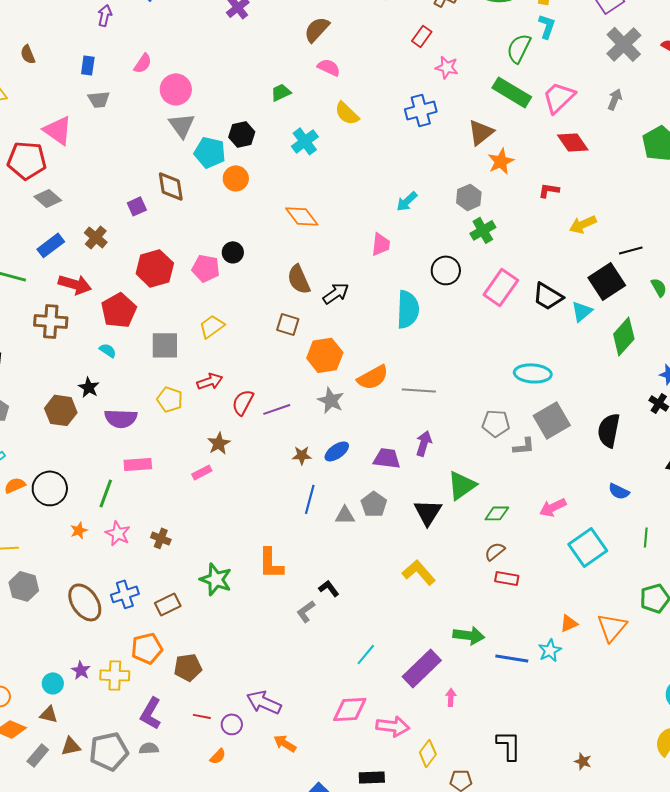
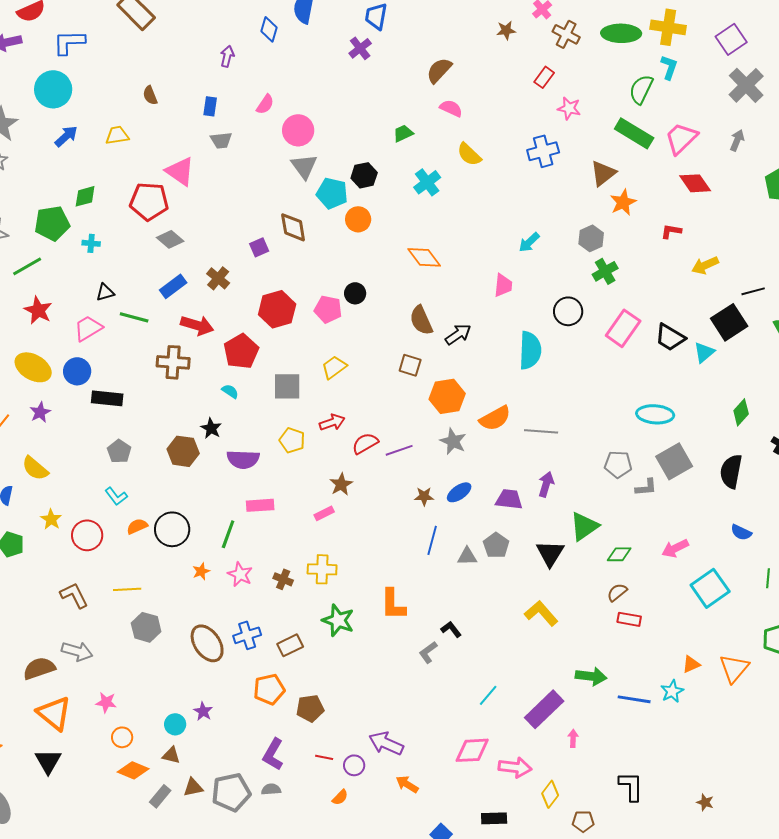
green diamond: (624, 336) -> (741, 412), moved, size x0.7
red semicircle: (243, 402) -> (365, 443), turned 32
yellow cross: (115, 675) -> (322, 569), moved

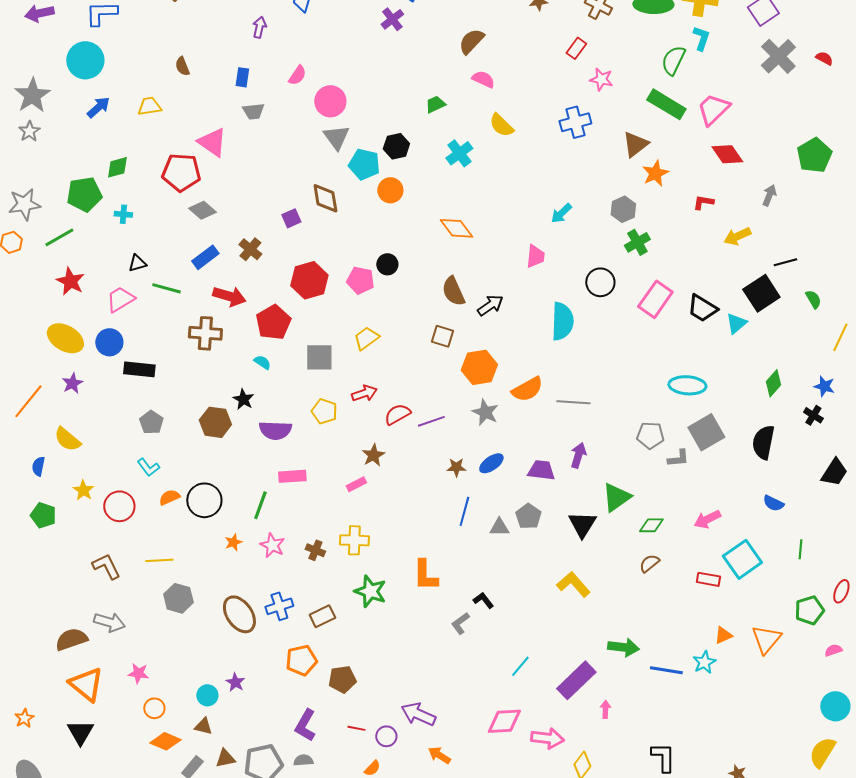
gray arrow: (737, 140) -> (769, 195), moved
red rectangle: (629, 619) -> (708, 579), moved

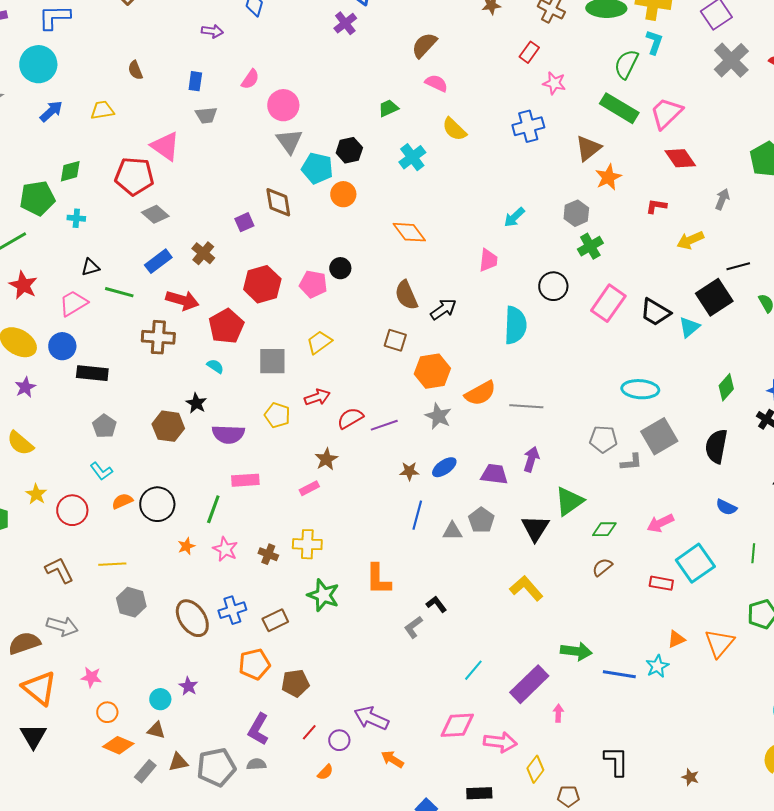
purple arrow: (259, 27) -> (212, 31), turned 85
red line: (356, 728) -> (309, 732), turned -60

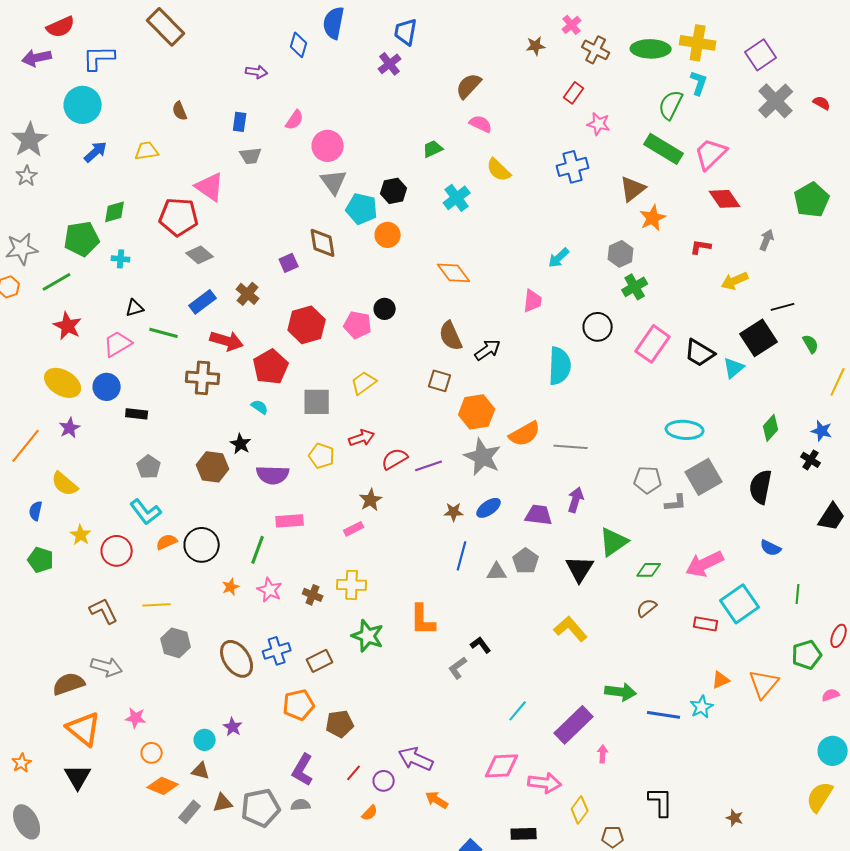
black rectangle: (92, 373) -> (137, 414), size x0.7
gray star: (438, 416) -> (483, 457), size x1.4
cyan L-shape: (101, 471) -> (146, 512), size x1.4
pink arrow: (660, 523) -> (705, 564), size x1.4

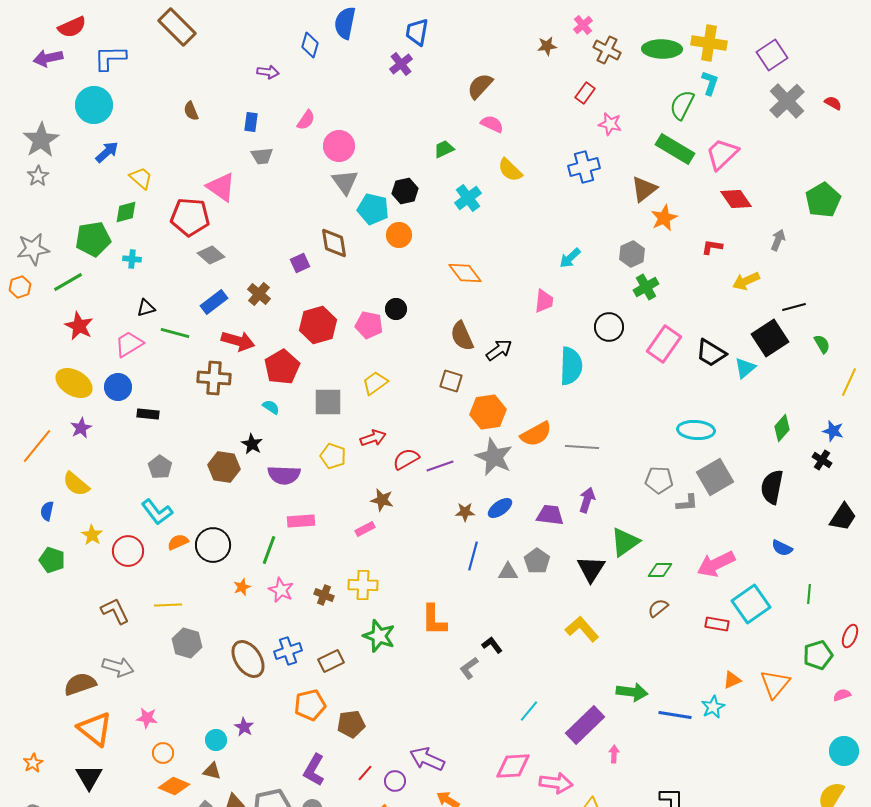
yellow trapezoid: (147, 151) -> (141, 178), moved, turned 50
brown star: (371, 500) -> (382, 500), turned -30

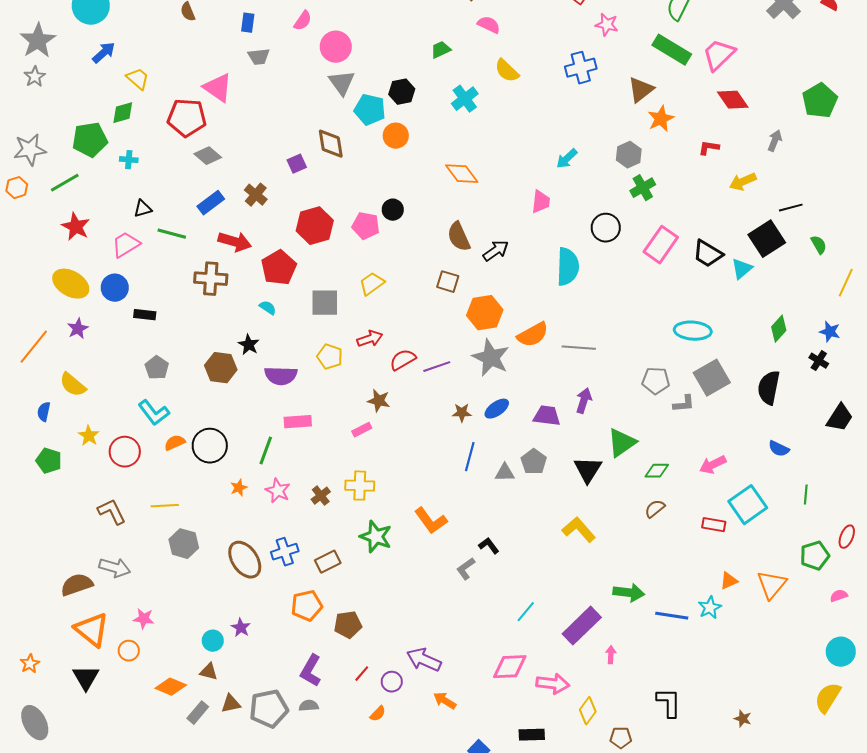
pink arrow: (716, 564) -> (713, 465), size x0.7
brown cross: (324, 595) -> (321, 496), turned 30
orange L-shape: (434, 620) -> (431, 521), turned -36
orange circle: (163, 753) -> (129, 651), moved

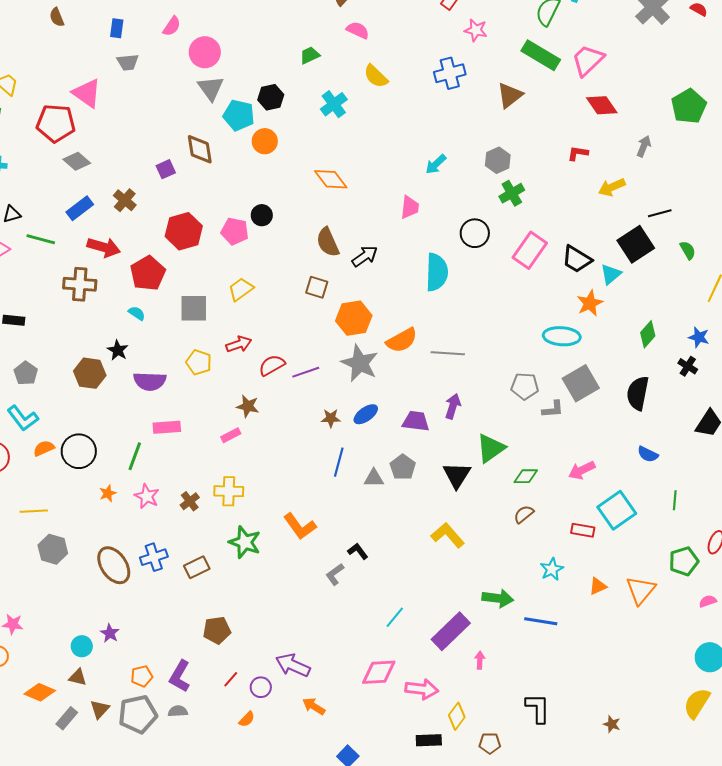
orange star: (661, 119) -> (590, 303), moved
orange pentagon: (307, 606) -> (142, 676), moved, size x0.7
cyan star: (710, 608) -> (552, 569), moved
brown triangle: (231, 704) -> (100, 709), turned -35
black rectangle: (532, 735) -> (429, 740), moved

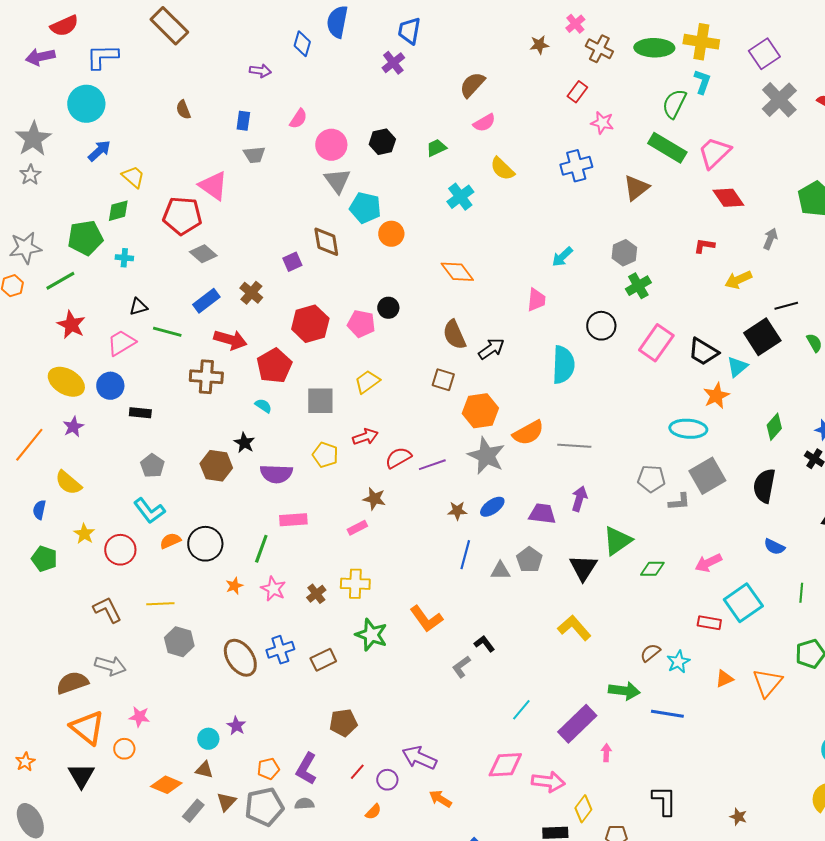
pink semicircle: (358, 30) -> (484, 123), turned 125
black hexagon: (271, 97) -> (382, 142), moved
brown semicircle: (524, 514) -> (650, 653), moved

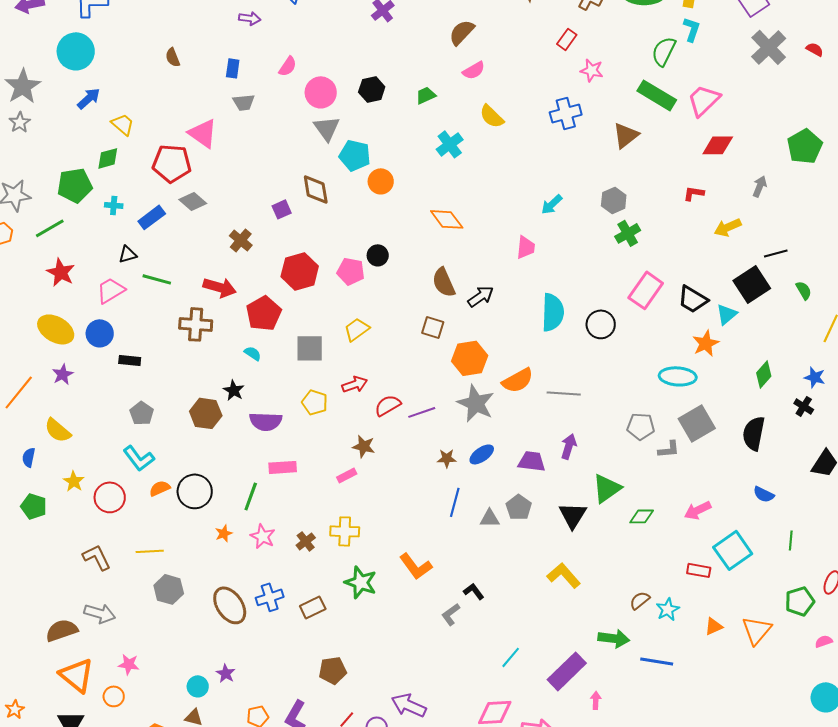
red diamond: (728, 198) -> (718, 145), turned -56
blue rectangle: (206, 301) -> (152, 217), moved
black circle: (601, 326) -> (601, 324), moved

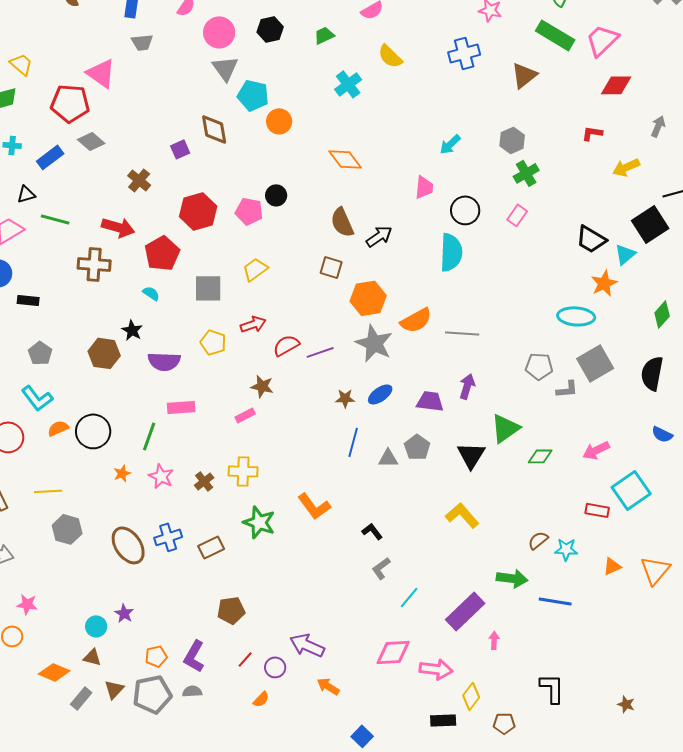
pink rectangle: (646, 290) -> (517, 215), moved, size x0.6
black circle: (601, 324) -> (465, 210), moved
cyan star: (668, 609) -> (566, 549), turned 30
gray L-shape: (451, 614) -> (381, 568), moved

